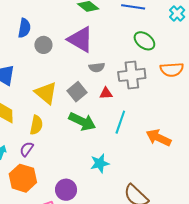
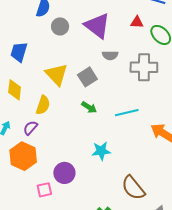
red triangle: (106, 93) -> (137, 22), moved
green arrow: (82, 122) -> (89, 107), size x0.6
cyan line: (120, 122) -> (127, 113), turned 50

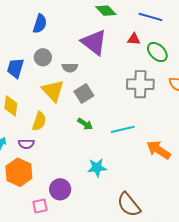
gray circle: (60, 26) -> (43, 57), moved
gray semicircle: (110, 55) -> (70, 68), moved
purple semicircle: (30, 128) -> (26, 144), turned -133

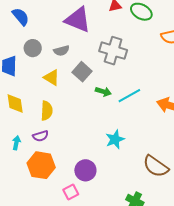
blue semicircle: (40, 24) -> (21, 17), turned -42
gray cross: (140, 84) -> (113, 51), moved, turned 32
yellow triangle: (53, 91) -> (52, 78), size x0.7
green arrow: (85, 124) -> (103, 92), moved

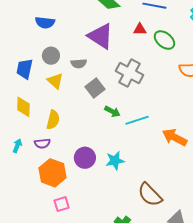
blue semicircle: (21, 17) -> (45, 22), turned 126
yellow triangle: (52, 78) -> (55, 81), moved
orange hexagon: (41, 165) -> (52, 173), moved
purple circle: (85, 170) -> (85, 158), moved

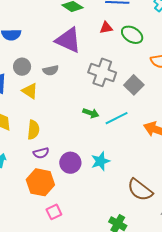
gray square: (95, 88) -> (134, 85), moved
purple semicircle: (42, 143) -> (41, 153), moved

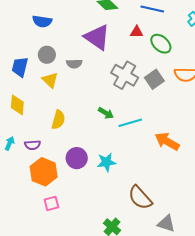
gray square: (134, 85) -> (154, 79), moved
yellow semicircle: (33, 130) -> (58, 120), moved
purple semicircle: (41, 153) -> (32, 145), moved

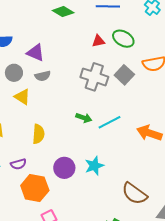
red triangle: (137, 32) -> (98, 41), moved
purple triangle: (97, 37) -> (35, 53), moved, size x0.7

